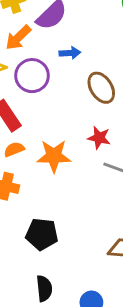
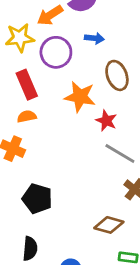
orange star: (54, 156) -> (80, 97), moved

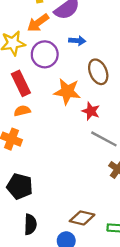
black pentagon: (37, 199) -> (20, 186), moved
brown diamond: (109, 225) -> (82, 218), moved

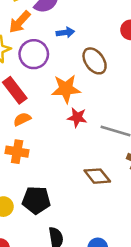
red star: (91, 111) -> (77, 117), moved
brown diamond: (82, 218) -> (97, 176), moved, turned 50

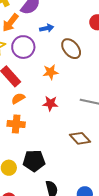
orange star: (66, 89) -> (50, 72), size x0.7
red star: (77, 117) -> (50, 104), moved

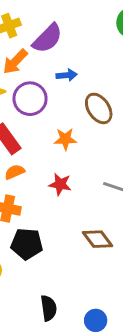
black pentagon: (34, 161) -> (27, 244), moved

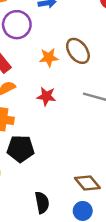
brown ellipse: (99, 108) -> (78, 51), moved
brown diamond: (98, 239) -> (87, 183), moved

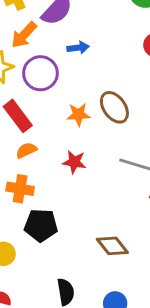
brown diamond: (87, 183) -> (112, 246), moved

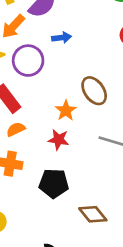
orange star: (78, 115) -> (66, 111), moved, turned -30
black pentagon: (41, 225) -> (54, 183), moved

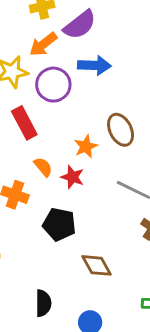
blue arrow: (62, 38) -> (94, 65), size x1.5
orange semicircle: (16, 129) -> (43, 167), moved, turned 66

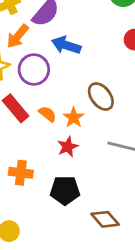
blue arrow: (94, 65) -> (66, 45), turned -152
orange semicircle: (43, 167) -> (47, 114), moved
red star: (73, 177) -> (68, 147), turned -30

